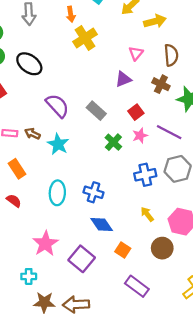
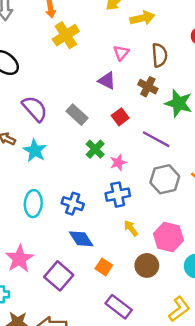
purple triangle: (123, 79) -> (107, 81), turned 48
pink star: (140, 136) -> (118, 163), moved
blue cross: (145, 175) -> (118, 195), moved

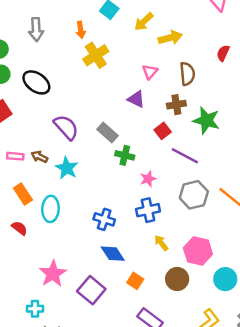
brown cross: (148, 87) -> (176, 105), turned -36
red square: (120, 117) -> (163, 131), moved
green cross: (95, 149) -> (125, 155), moved, turned -30
cyan ellipse: (33, 204) -> (50, 209), moved

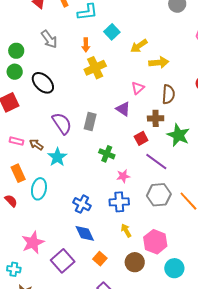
gray arrow: (36, 30) -> (49, 39), turned -42
gray rectangle: (107, 133) -> (90, 121), moved, turned 54

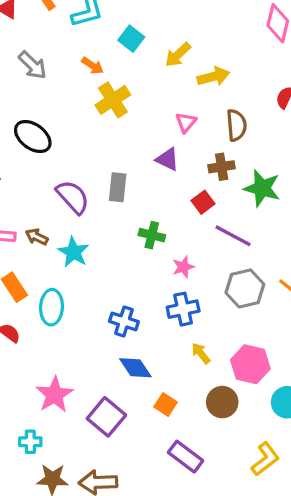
orange arrow: (86, 45) -> (93, 66), turned -48

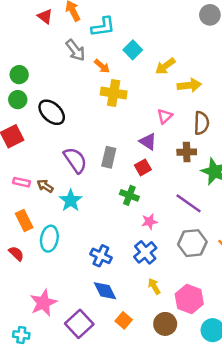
gray arrow: (33, 65) -> (75, 50), moved
yellow cross: (113, 100) -> (114, 93), turned 35
red square: (203, 202) -> (143, 167), moved
blue cross: (183, 309) -> (145, 252), turned -35

